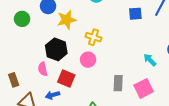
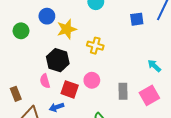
pink circle: (88, 60) -> (92, 80), moved

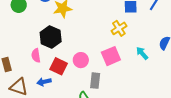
yellow cross: (95, 46) -> (119, 28), moved, turned 35
gray rectangle: (123, 91) -> (95, 81), moved
pink square: (149, 95) -> (111, 56), moved

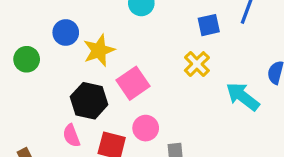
cyan arrow: (142, 53) -> (243, 97), size x1.5
pink square: (111, 56) -> (133, 83), moved

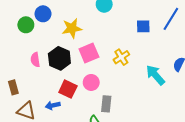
blue circle: (66, 33) -> (43, 14), moved
yellow cross: (197, 64) -> (121, 57), moved
pink semicircle: (71, 136) -> (35, 60), moved

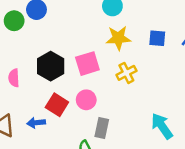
yellow star: (72, 28) -> (118, 38), moved
pink semicircle: (35, 60) -> (14, 78), moved
cyan arrow: (155, 75) -> (162, 126), moved

